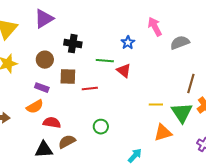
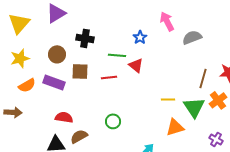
purple rectangle: (42, 88) -> (54, 82), size x1.5
red line: (90, 89) -> (109, 77), moved
orange semicircle: (35, 107) -> (27, 85), moved

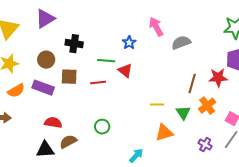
green triangle: (194, 107) -> (183, 113), size x0.7

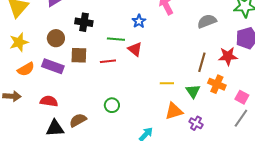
gray semicircle: (181, 43) -> (207, 21), moved
orange cross: (207, 106) -> (217, 84), turned -30
red semicircle: (53, 123) -> (49, 101), moved
purple cross: (205, 145) -> (196, 123), moved

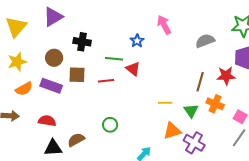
purple cross: (196, 123) -> (194, 143), size x1.5

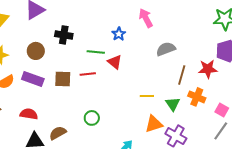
gray semicircle: (205, 41) -> (166, 49), moved
brown square: (77, 75) -> (63, 79), moved

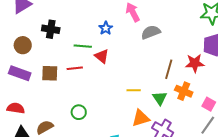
gray semicircle: (166, 49) -> (151, 32), moved

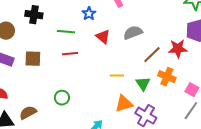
gray semicircle: (151, 32) -> (133, 33), moved
red triangle: (102, 56) -> (103, 37), moved
red line: (75, 68) -> (70, 54), moved
brown line: (169, 69) -> (152, 55), turned 30

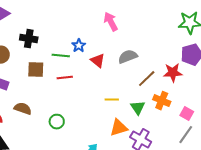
blue star: (89, 14) -> (79, 46), moved
brown square: (33, 59) -> (36, 70), moved
brown semicircle: (28, 113) -> (23, 109), moved, turned 48

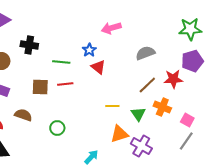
pink arrow: (111, 22) -> (111, 28), turned -78
blue star: (79, 46) -> (89, 50), moved
gray semicircle: (128, 57) -> (145, 53), moved
brown square: (36, 70) -> (40, 87), moved

